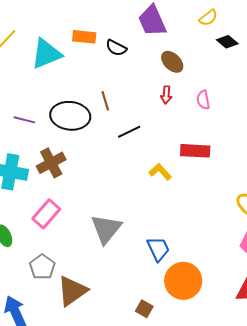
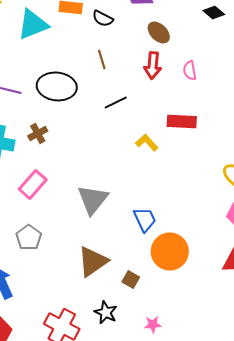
red arrow: (166, 95) -> (153, 65), size x1.5
brown line: (105, 101) -> (102, 59), moved
brown cross: (51, 163) -> (38, 133), size x0.7
brown triangle: (72, 291) -> (93, 261), moved

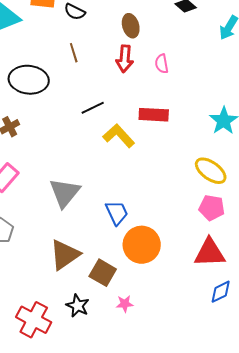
brown ellipse: (159, 32) -> (131, 26), turned 30
black line: (116, 102) -> (93, 108), moved
yellow L-shape: (147, 142) -> (119, 136), size x1.4
brown square: (131, 279) -> (103, 273), size x1.5
pink star: (153, 324) -> (125, 304), moved

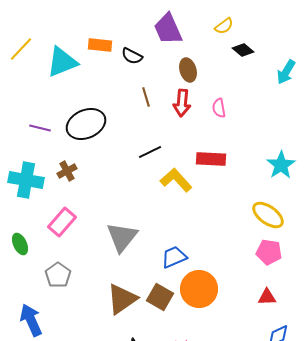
brown line: (74, 53) -> (146, 97), moved
black ellipse: (29, 80) -> (86, 124), turned -30
blue trapezoid: (117, 213) -> (174, 257), turned -88
red triangle: (210, 253) -> (267, 297), size x0.6
brown square: (103, 273) -> (160, 297), moved

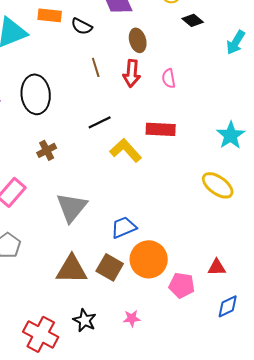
black ellipse: (86, 124) -> (36, 94), turned -72
brown cross: (67, 171) -> (47, 150), moved
pink pentagon: (269, 252) -> (182, 285), moved
brown triangle: (122, 299) -> (72, 269), turned 36

